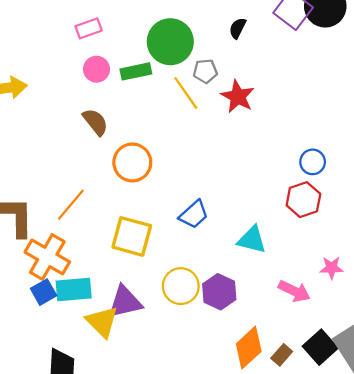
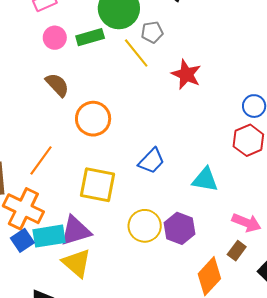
red star: (238, 97) -> (186, 74), moved
purple triangle: (125, 302) -> (76, 231), moved
brown rectangle: (282, 355) -> (237, 251), moved

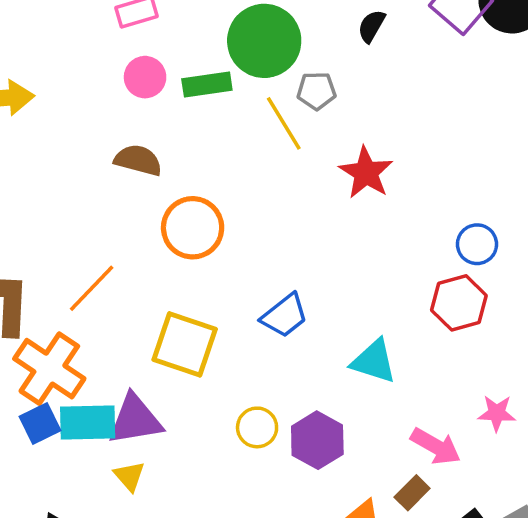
brown semicircle: (57, 85) -> (138, 160), turned -40
yellow circle: (145, 226) -> (257, 427), size x0.7
yellow triangle: (77, 263) -> (129, 476), size x0.6

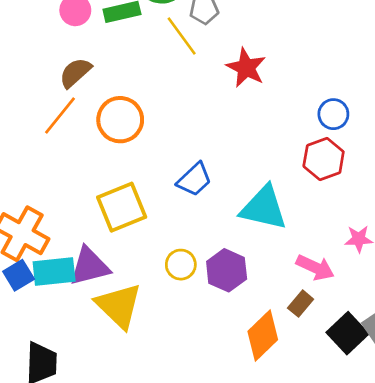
brown semicircle: (138, 160) -> (75, 73), turned -52
orange line: (92, 288) -> (60, 115), moved
yellow square: (185, 344) -> (122, 207), turned -36
cyan triangle: (374, 361) -> (264, 208), size x1.4
yellow triangle: (129, 476) -> (119, 306), moved, size x2.0

